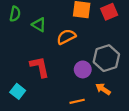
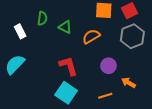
gray hexagon: (106, 58) -> (132, 36), moved
cyan square: (18, 91) -> (66, 93), moved, size x1.5

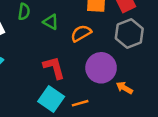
purple circle: (109, 66) -> (101, 68), size x1.6
orange line: (105, 96) -> (80, 103), moved

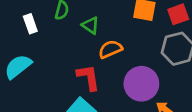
orange semicircle: (81, 33) -> (110, 49), moved

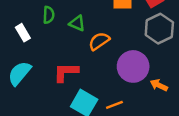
red L-shape: (88, 77) -> (66, 72), moved, turned -70

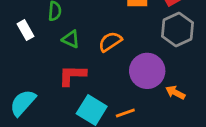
green triangle: (77, 23) -> (71, 39), moved
cyan semicircle: (19, 73) -> (23, 103), moved

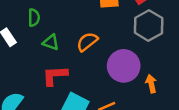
orange arrow: (175, 92) -> (151, 84), turned 54

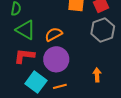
green triangle: (51, 42) -> (26, 30), size x1.5
purple circle: (124, 66) -> (56, 59), moved

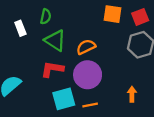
cyan square: (36, 82) -> (64, 99), turned 35

